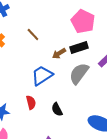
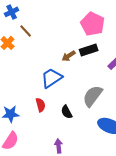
brown line: (33, 34) -> (26, 31), moved
gray semicircle: (79, 73) -> (93, 96), moved

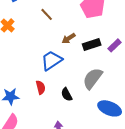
brown line: (26, 31) -> (47, 14), moved
black rectangle: (89, 50) -> (92, 44), moved

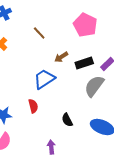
gray semicircle: (93, 78) -> (94, 86), moved
black semicircle: (67, 94) -> (67, 120), moved

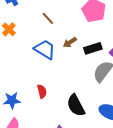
blue trapezoid: (44, 79) -> (45, 49), moved, turned 65
black semicircle: (67, 120) -> (76, 105), size x1.6

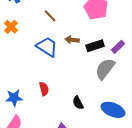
brown arrow: (70, 42) -> (72, 40), turned 40
black semicircle: (76, 105) -> (78, 103), size x0.6

